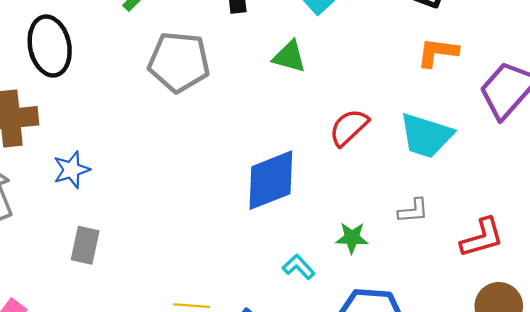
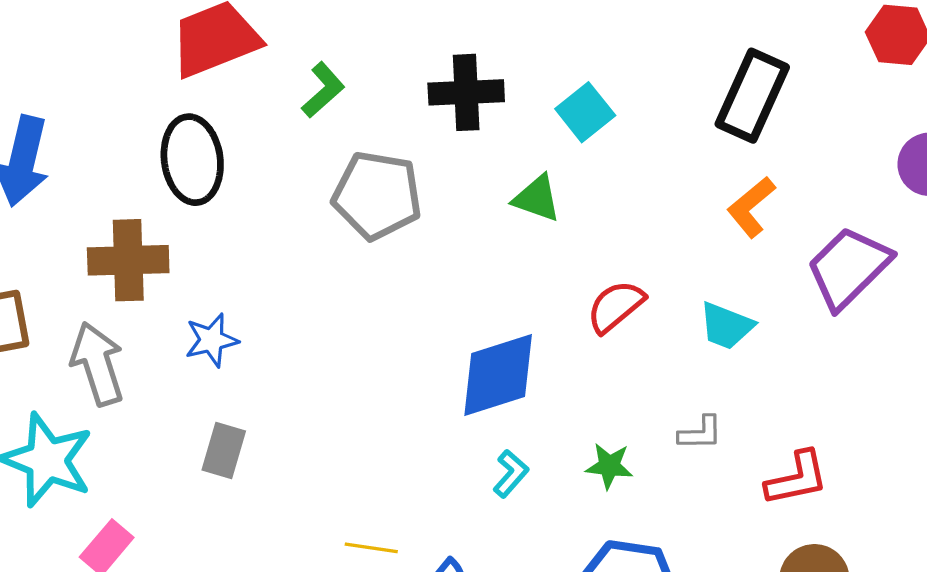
orange L-shape: (438, 52) -> (751, 207), turned -51
cyan trapezoid: (426, 136) -> (726, 326), size x0.7
cyan L-shape: (299, 267) -> (511, 474), moved, turned 80

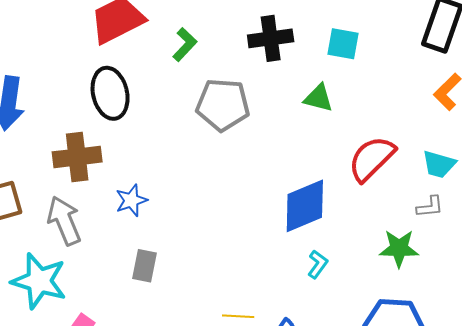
cyan square: (585, 112) -> (343, 44), turned -36
red semicircle: (616, 306) -> (372, 159), size x1.4
gray L-shape: (700, 433) -> (430, 207), moved
green star: (609, 466) -> (399, 248), moved, size x1.4

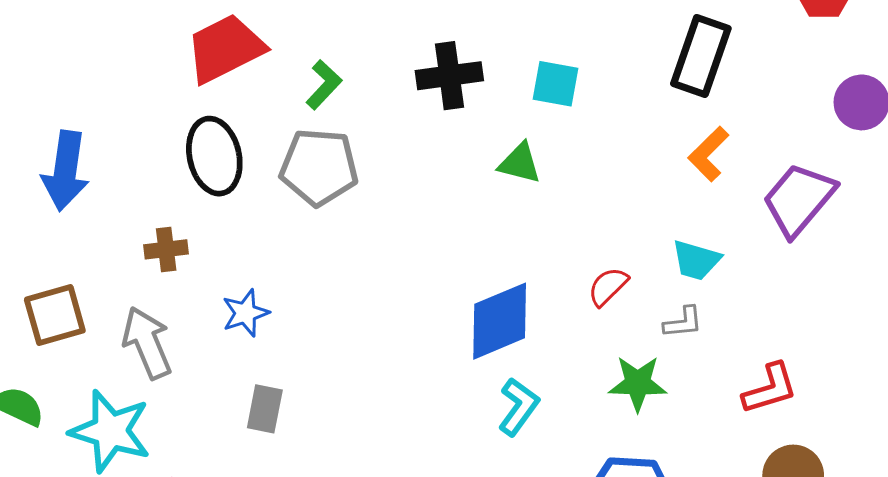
gray pentagon: (223, 105) -> (319, 167), moved
brown cross: (77, 157) -> (166, 249), size x0.6
red semicircle: (372, 159) -> (608, 286), moved, size x0.6
cyan L-shape: (318, 264) -> (518, 407), size x1.4

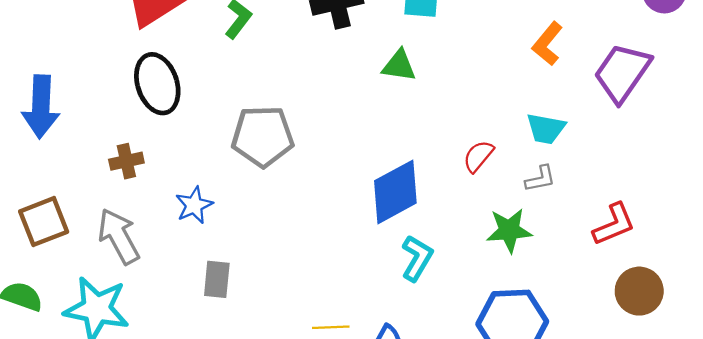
gray pentagon: (319, 167) -> (263, 136), moved

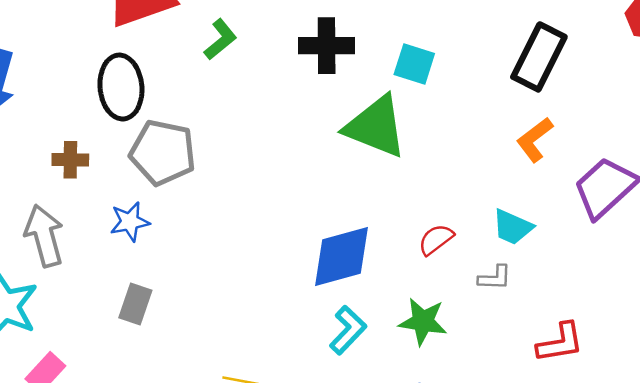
green triangle: (399, 66) -> (376, 127), size x1.8
gray pentagon: (263, 136) -> (163, 152), moved
green star: (509, 230) -> (423, 321), moved

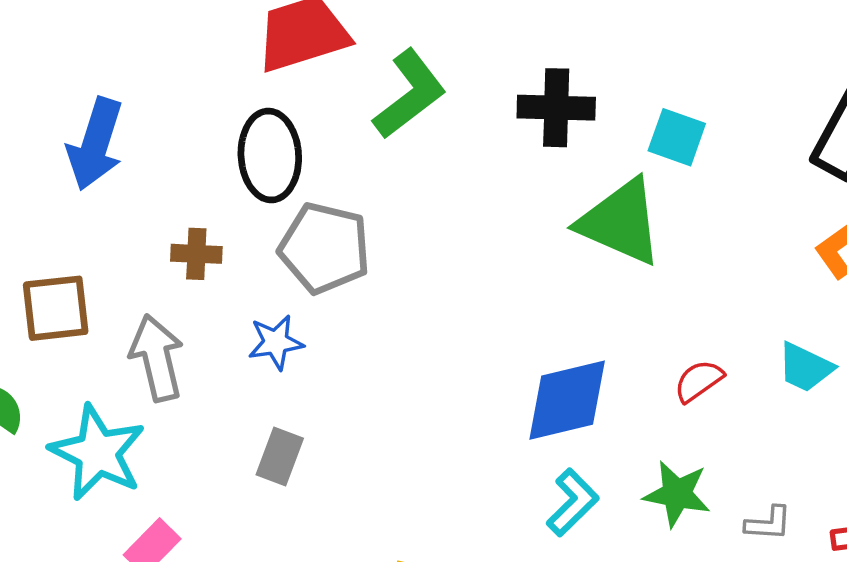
green L-shape: (220, 39) -> (410, 94), size x1.6
gray L-shape: (495, 278) -> (768, 523), moved

